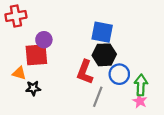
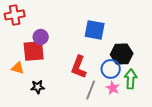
black hexagon: (104, 55) -> (122, 54), moved
black star: (33, 88) -> (38, 87), moved
pink star: (140, 101) -> (113, 88), moved

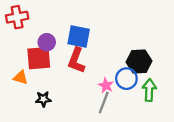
blue square: (95, 30) -> (79, 36), moved
red L-shape: (79, 67) -> (76, 60), moved
pink star: (113, 88) -> (106, 85), moved

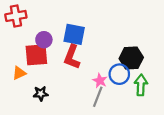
orange triangle: (21, 77) -> (19, 73), turned -40

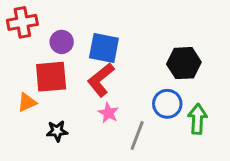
purple circle: (44, 40) -> (62, 42), moved
red L-shape: (72, 57) -> (101, 80), turned 30
black hexagon: (131, 58) -> (184, 63), moved
pink star: (100, 81) -> (108, 113), moved

